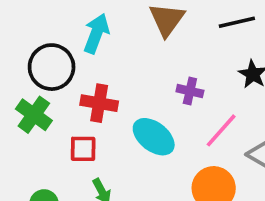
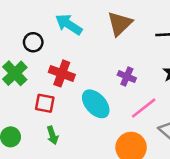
cyan arrow: (96, 33) -> (69, 24), turned -88
black circle: (52, 67) -> (33, 42), size x0.6

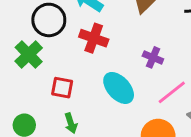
black circle: (33, 42) -> (49, 20), size x1.5
red cross: (62, 73) -> (94, 38), moved

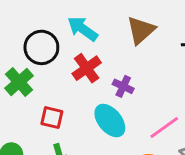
red cross: (94, 38) -> (87, 68), turned 32
purple cross: (153, 57) -> (123, 86), moved

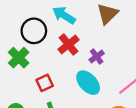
purple cross: (123, 86) -> (97, 57), turned 32
red square: (52, 118) -> (45, 83), turned -35

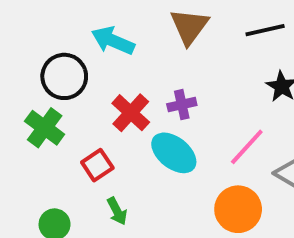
red cross: (69, 44) -> (131, 113), moved
purple cross: (97, 57) -> (182, 105), turned 32

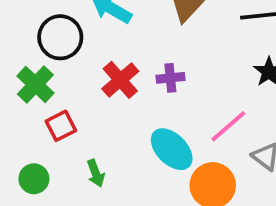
cyan ellipse: (174, 153) -> (172, 149), moved
red square: (97, 165) -> (61, 126), moved

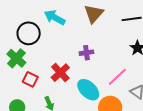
red cross: (120, 80) -> (60, 73), moved
red square: (61, 126) -> (30, 79), turned -35

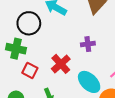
green cross: (16, 58) -> (16, 49), turned -30

